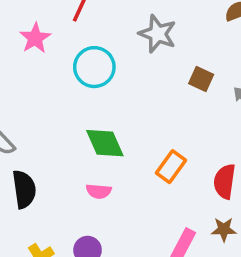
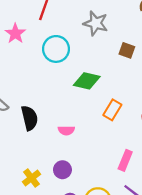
green diamond: (105, 143) -> (87, 81), moved, turned -48
black semicircle: (24, 189) -> (30, 118), moved

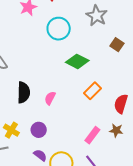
black semicircle: (30, 118) -> (24, 92), moved
pink semicircle: (66, 130) -> (50, 98), turned 104
yellow cross: (32, 178) -> (11, 130), turned -35

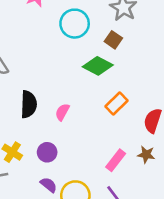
brown square: (117, 45) -> (113, 40), moved

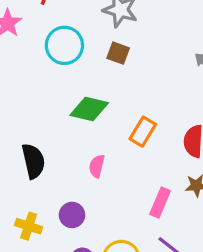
green diamond: (98, 66) -> (89, 109), moved
pink semicircle: (62, 112) -> (97, 166), moved

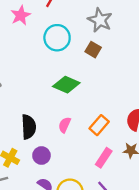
orange rectangle: (143, 132) -> (99, 125), moved
black semicircle: (33, 161) -> (29, 127), moved

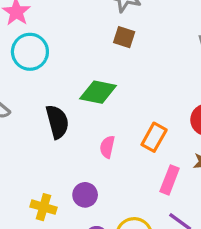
cyan circle: (57, 38) -> (30, 52), moved
black semicircle: (29, 127) -> (57, 122), moved

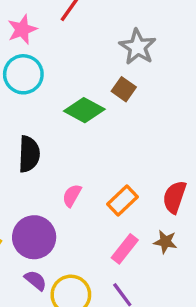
green diamond: (98, 92) -> (84, 110), moved
purple circle: (85, 195) -> (34, 237), size x1.6

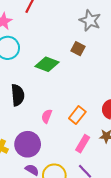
gray star: (138, 47) -> (90, 20), moved
brown square: (124, 89) -> (78, 49), moved

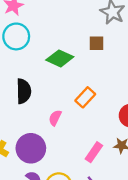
brown square: (78, 49) -> (97, 43), turned -32
orange rectangle: (77, 115) -> (85, 97), moved

